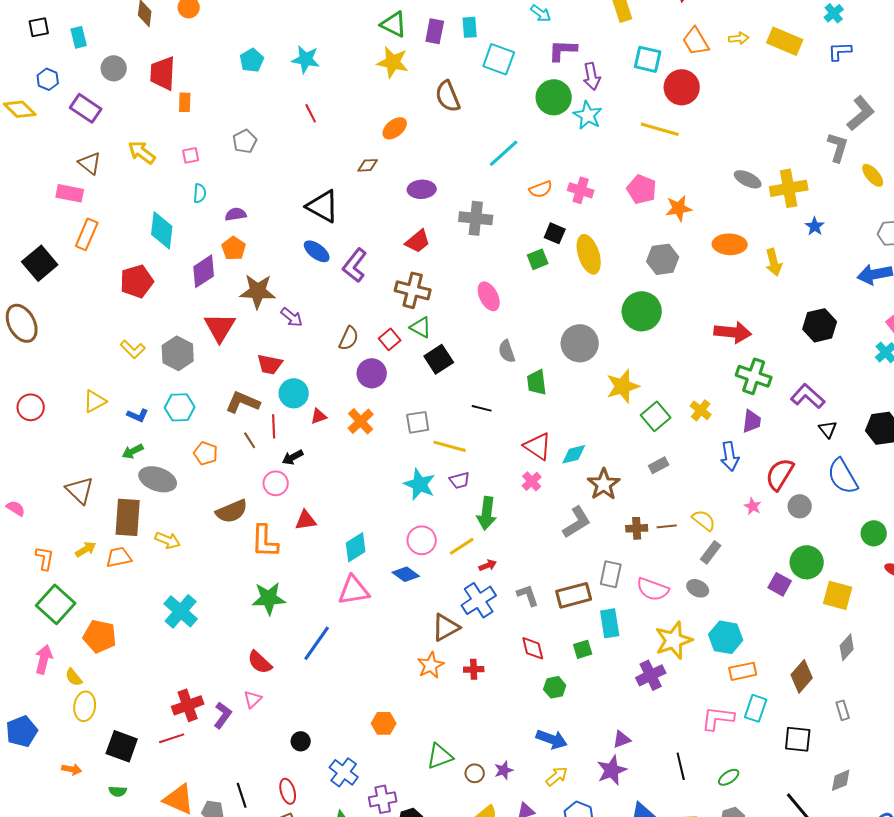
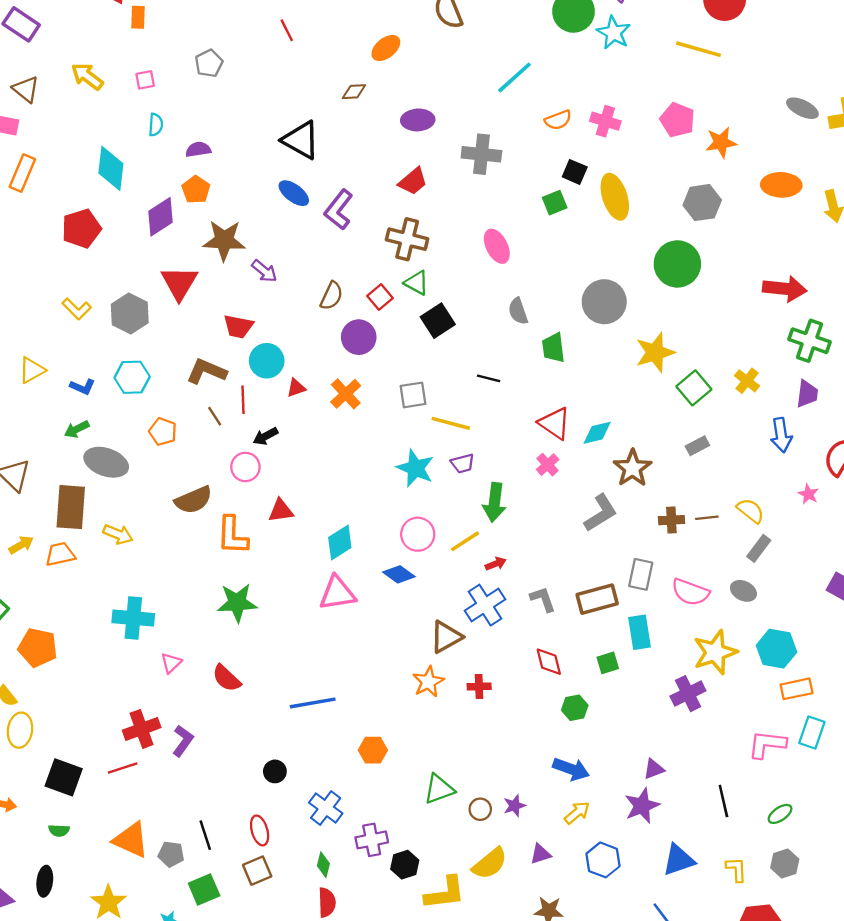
cyan cross: (181, 611) -> (133, 618), turned -36
blue line: (317, 643) -> (313, 703), moved, turned 45
pink triangle: (253, 699) -> (171, 663), moved

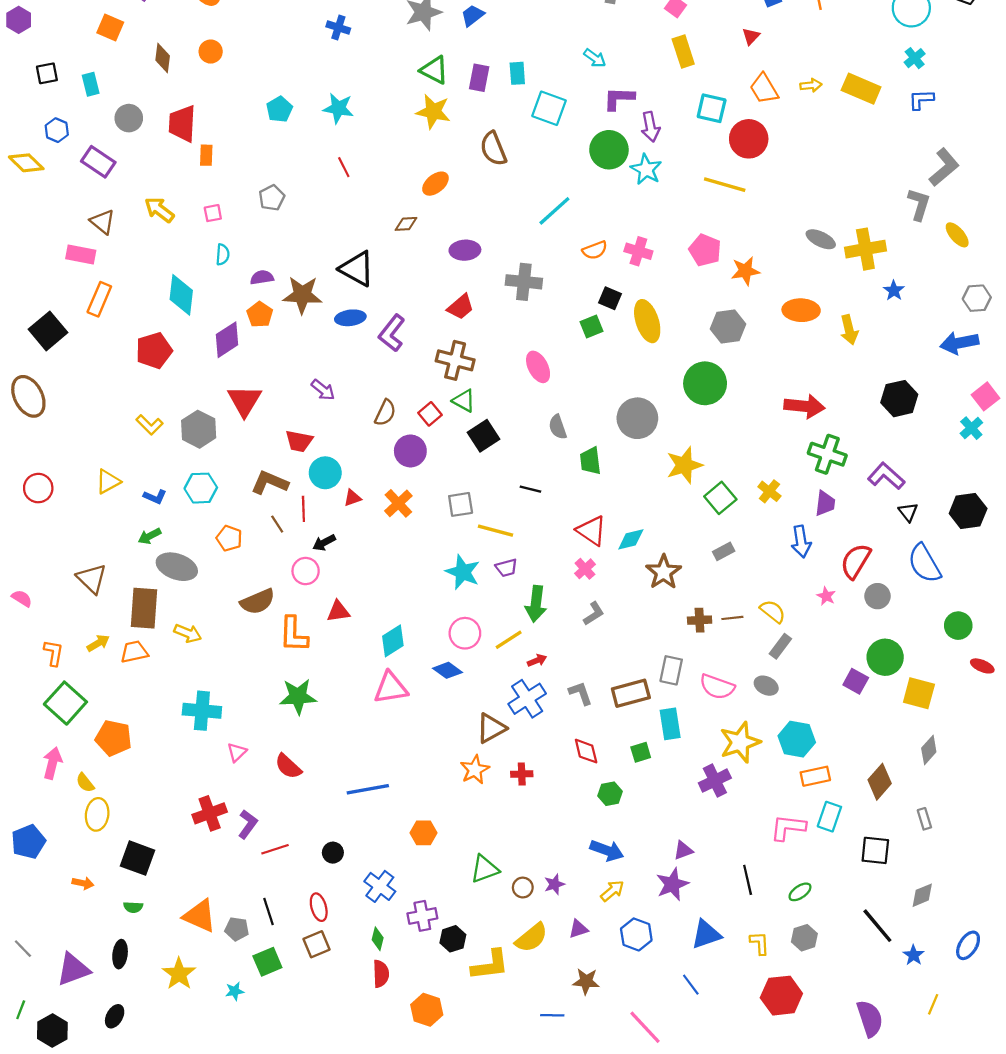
blue ellipse: (294, 193) -> (350, 318), turned -44
brown star: (224, 240) -> (302, 295), moved
gray L-shape: (601, 513) -> (594, 614), moved, size x0.7
red line: (123, 768) -> (275, 849), moved

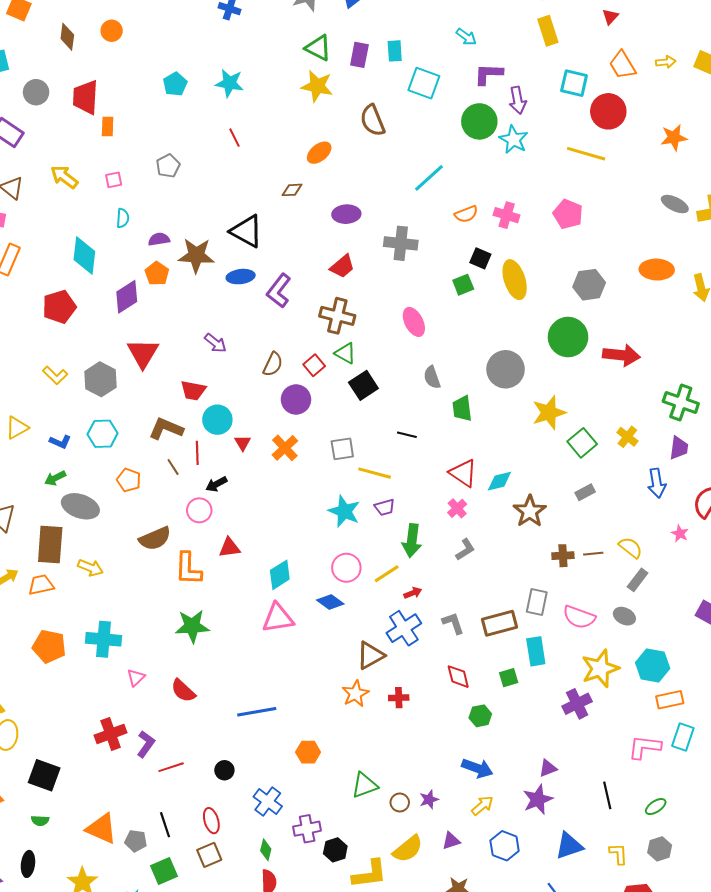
orange star: (745, 271) -> (674, 138), moved
red arrow: (804, 406) -> (621, 355), moved
red triangle: (353, 498) -> (243, 443), turned -42
orange pentagon: (114, 738) -> (49, 646), moved

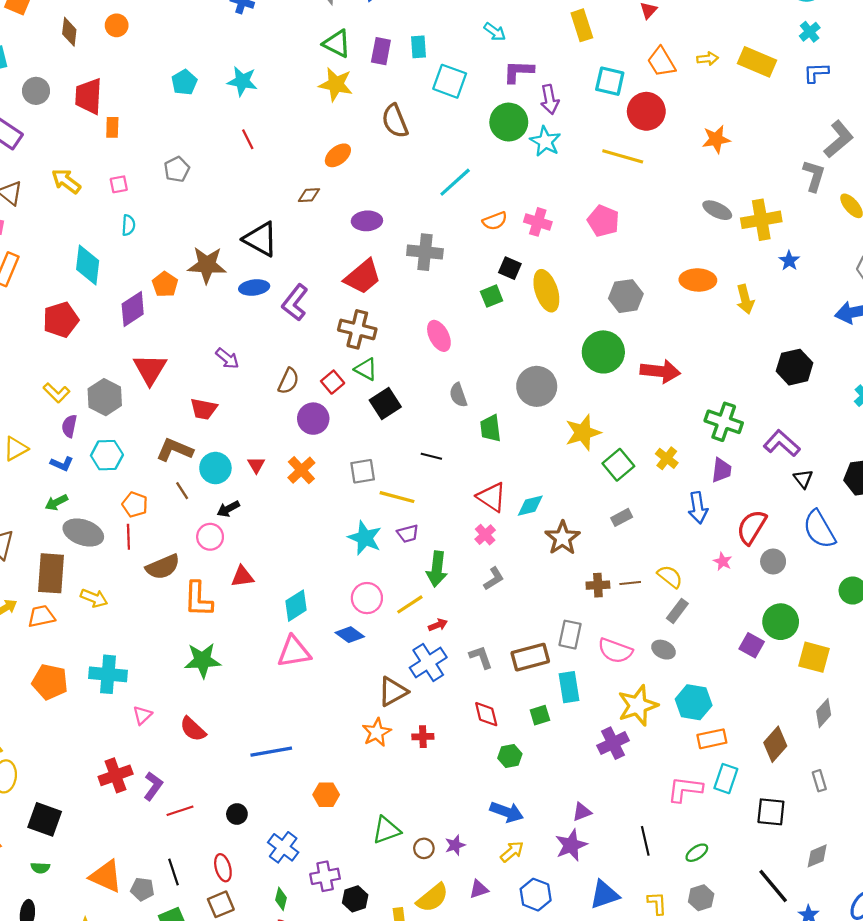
purple semicircle: (159, 239) -> (69, 426), moved, turned -70
red trapezoid: (342, 267) -> (363, 277), size x1.4
cyan circle: (217, 420) -> (215, 468), moved
red line: (197, 453) -> (128, 537), moved

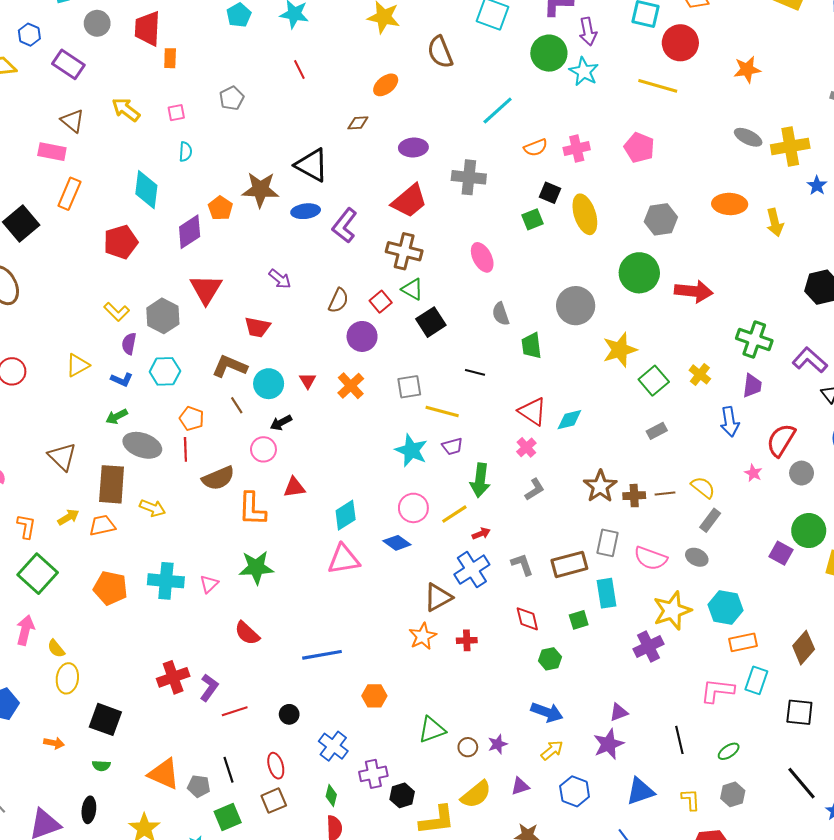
pink cross: (538, 222) -> (577, 149), turned -30
brown star: (563, 538) -> (600, 486), moved
pink triangle: (142, 715) -> (209, 584), moved

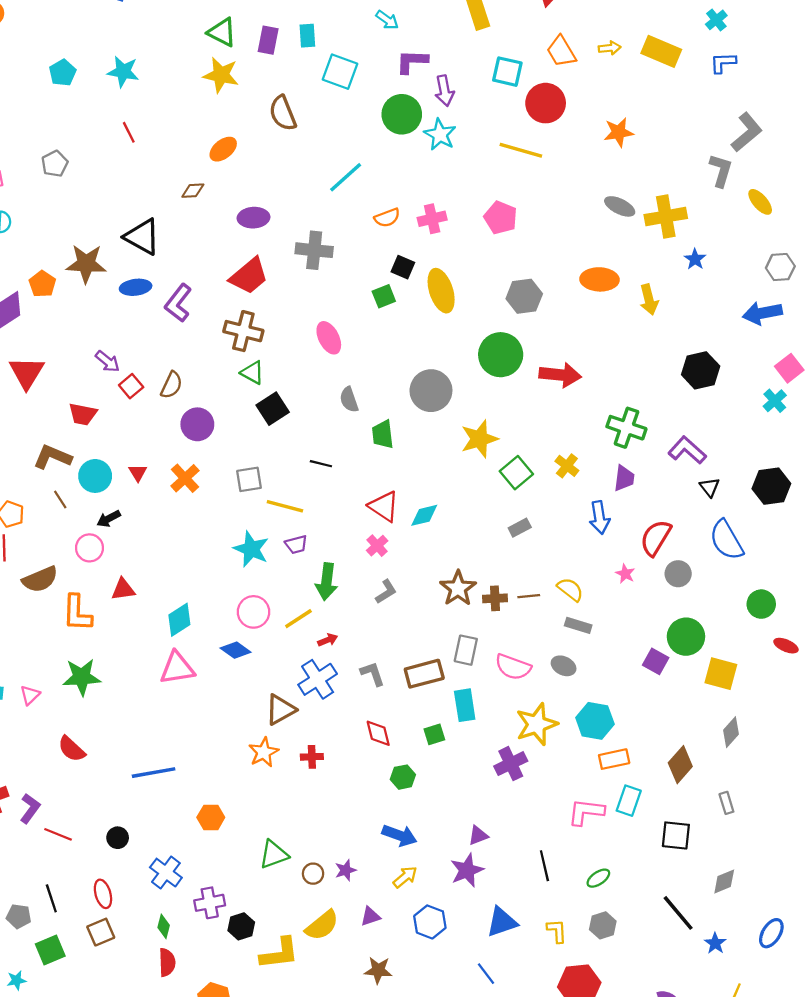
red square: (381, 302) -> (131, 386), moved
gray rectangle: (710, 520) -> (578, 625), turned 70
red line: (235, 711) -> (58, 834), turned 40

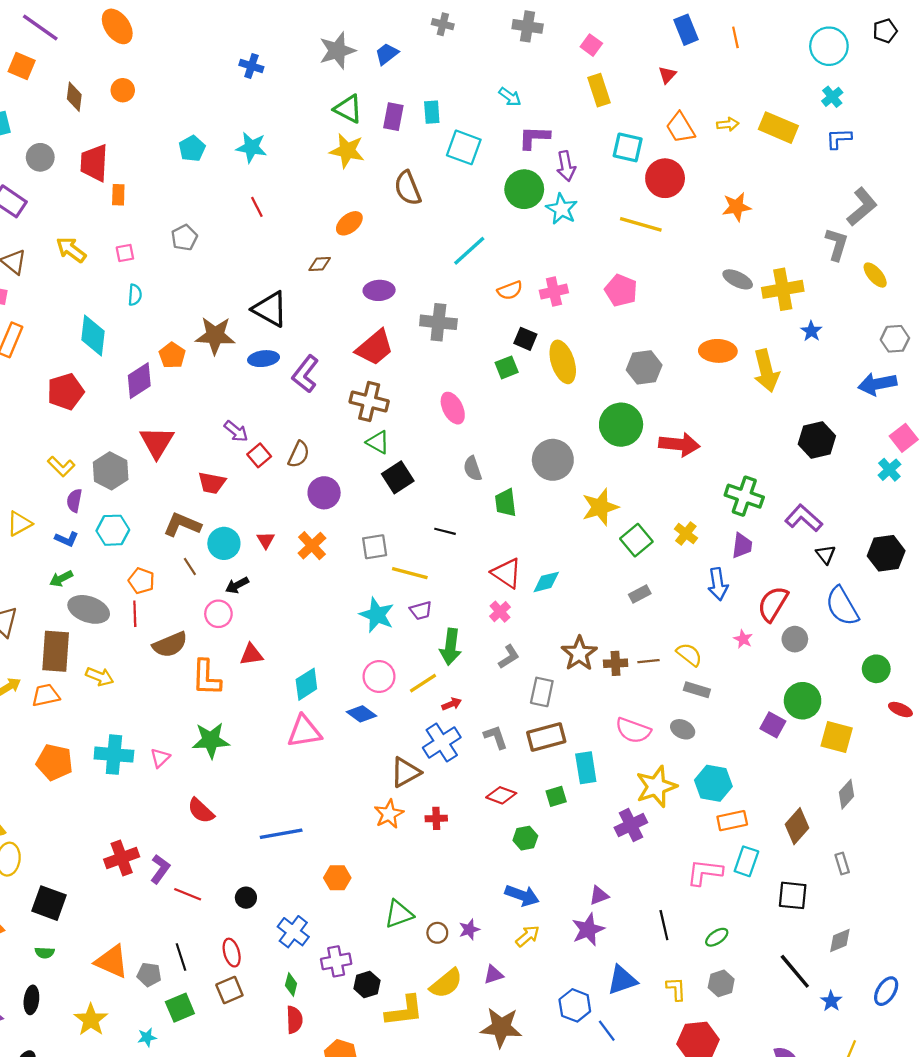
yellow arrow: (649, 300) -> (766, 371), size x1.4
gray rectangle: (466, 650) -> (542, 692), moved
red diamond: (378, 733) -> (501, 795), turned -56
blue hexagon: (430, 922) -> (575, 1005), moved
brown star: (378, 970) -> (501, 1027), size x1.5

